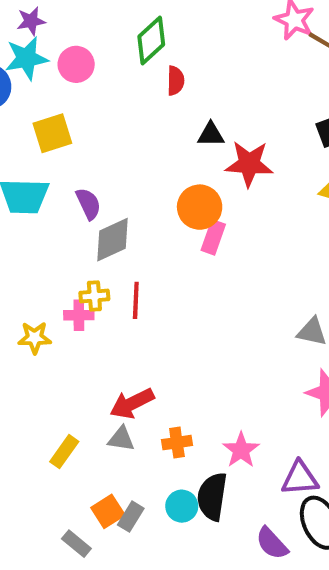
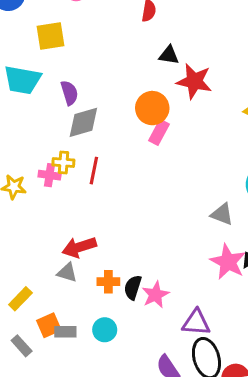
yellow rectangle: (64, 452) -> (20, 299), moved
black semicircle: (212, 497) -> (133, 287), moved, size x0.7
gray rectangle: (131, 517) -> (65, 332), turned 50

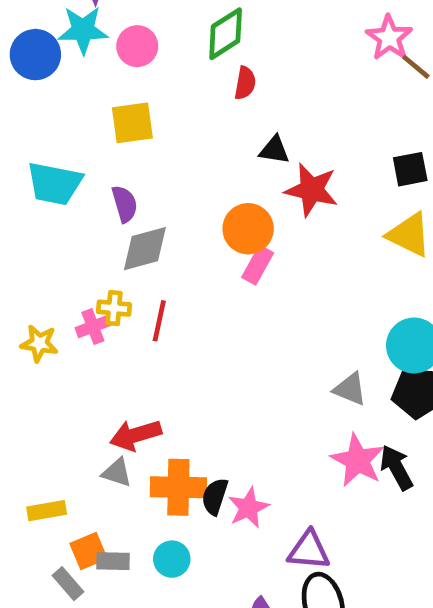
yellow square: (51, 36) -> (132, 123), moved
pink cross: (50, 175) -> (93, 327), turned -30
orange cross: (108, 282) -> (178, 487), size x1.6
yellow rectangle: (20, 299) -> (47, 511), turned 35
gray rectangle: (22, 346) -> (68, 584), moved

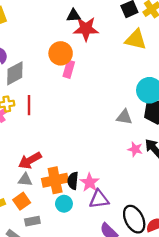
black triangle: (274, 150) -> (74, 16), moved
pink star: (358, 460) -> (135, 149), size x0.6
purple triangle: (309, 550) -> (99, 199), moved
orange square: (88, 551) -> (22, 201), moved
cyan circle: (172, 559) -> (64, 204), moved

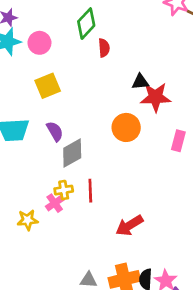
pink rectangle: (69, 69) -> (178, 141), moved
red arrow: (30, 160) -> (129, 226), moved

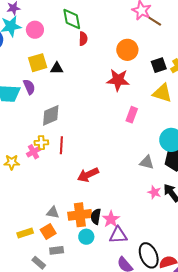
green diamond: (86, 24) -> (72, 19), turned -60
black triangle: (140, 82) -> (57, 68), moved
orange circle: (126, 127) -> (127, 50), moved
purple semicircle: (55, 131) -> (29, 87), moved

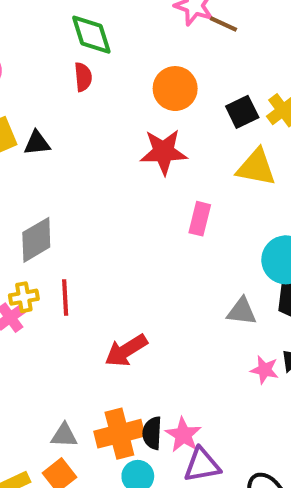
green diamond: (72, 19) -> (91, 35), moved

